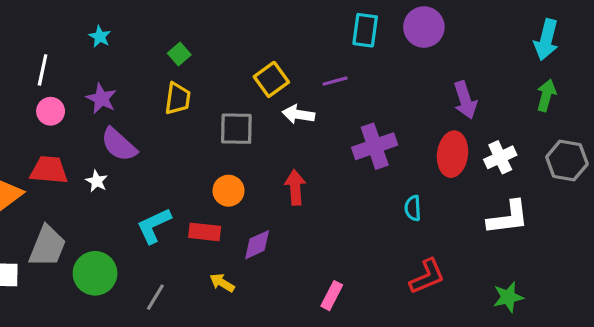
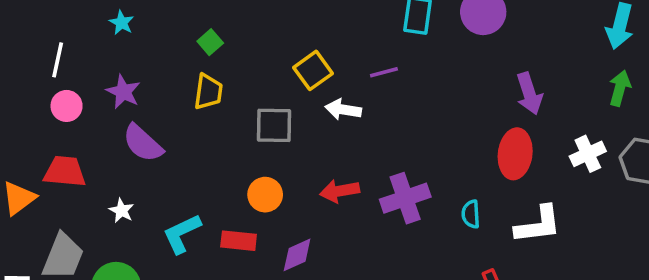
purple cross: (375, 146) -> (405, 198), moved
white cross: (500, 157) -> (588, 154), moved
white star: (97, 181) -> (121, 211), moved
red arrow: (295, 187) -> (340, 191), turned -96
white L-shape: (508, 218) -> (538, 225), moved

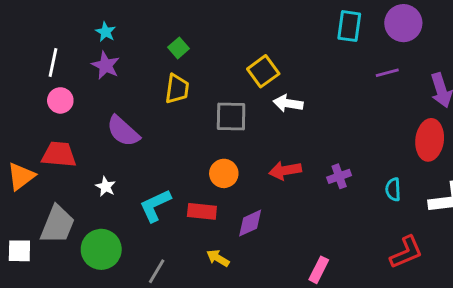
purple line: (384, 72) -> (387, 73), moved
purple star: (123, 92) -> (106, 65), moved
purple cross: (405, 198) -> (339, 176), size x0.6

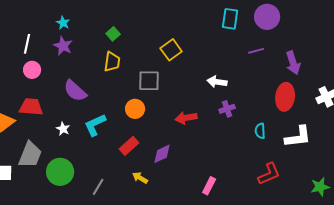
white arrow: (288, 103) -> (217, 82), moved
orange circle: (224, 173) -> (135, 109), moved
purple cross: (339, 176) -> (227, 109), moved
cyan L-shape: (155, 206) -> (95, 125), moved
red rectangle: (202, 211) -> (129, 146), turned -48

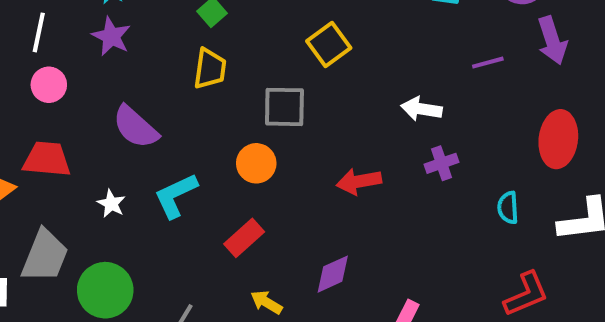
purple line: (256, 51) -> (488, 63), moved
purple arrow: (293, 63) -> (552, 40), moved
purple diamond: (162, 154) -> (333, 274), moved

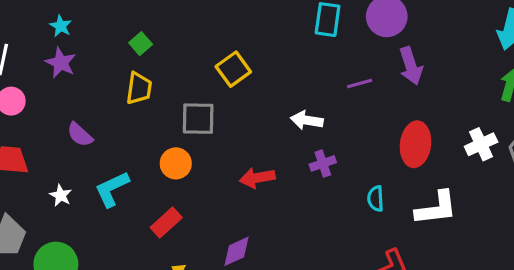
purple semicircle: (135, 127) -> (80, 135), size x0.7

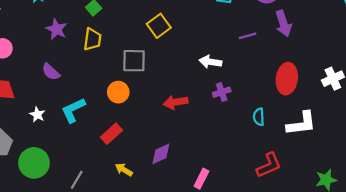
purple star: (61, 63) -> (56, 29), moved

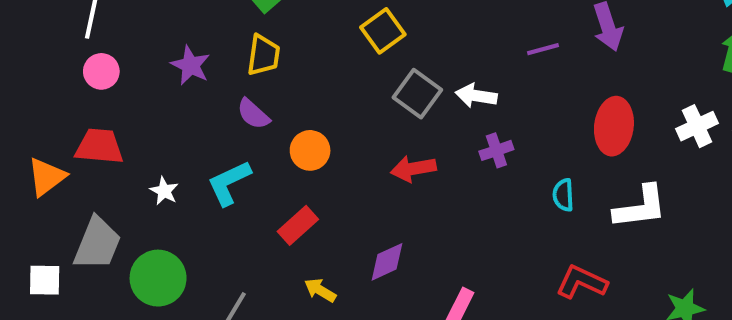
purple star: (56, 29) -> (190, 65), moved
gray square: (134, 61) -> (417, 94), moved, turned 35
purple semicircle: (51, 72) -> (253, 114), moved
red L-shape: (269, 165) -> (582, 282), turned -132

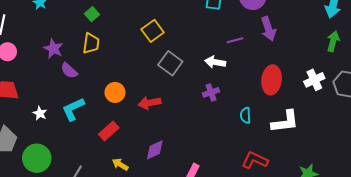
white arrow: (476, 96) -> (215, 62), moved
purple semicircle: (253, 114) -> (69, 71), moved
red arrow: (413, 169) -> (149, 103), moved

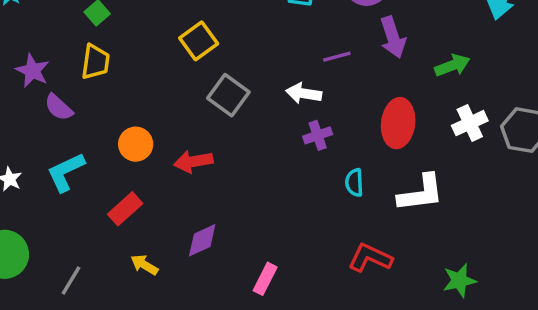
green arrow: (333, 41) -> (452, 65), moved, turned 54
purple cross: (211, 92) -> (318, 135), moved

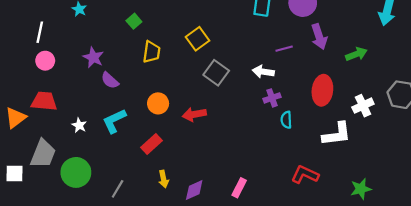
yellow trapezoid: (95, 62) -> (151, 52), moved
white cross: (470, 123) -> (363, 106), moved
cyan semicircle: (354, 183) -> (286, 120), moved
purple diamond: (202, 240) -> (194, 190), moved
yellow arrow: (144, 265) -> (164, 179), turned -133

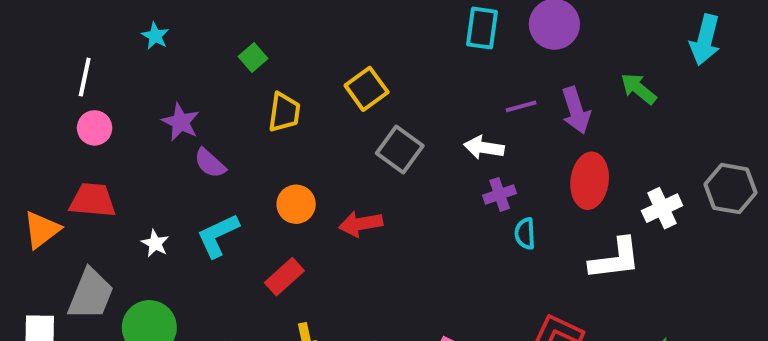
purple arrow: (319, 37) -> (576, 110), moved
green arrow: (356, 54) -> (639, 89), moved, turned -120

